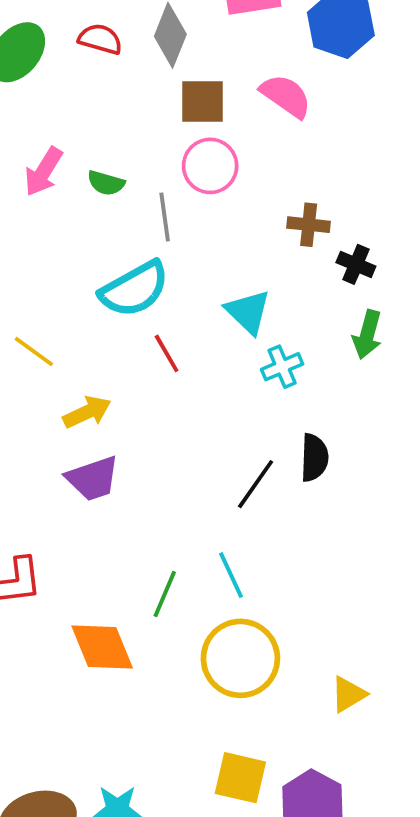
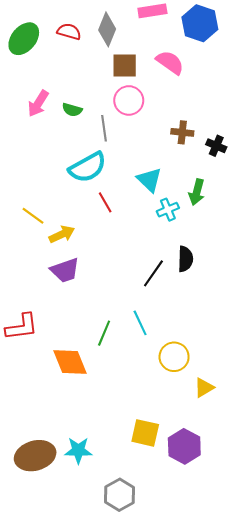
black cross: (356, 264) -> (216, 146), moved
green arrow: (367, 335) -> (197, 192), moved
yellow line: (34, 352) -> (33, 216), moved
yellow circle: (240, 658) -> (174, 357), moved, size x0.7

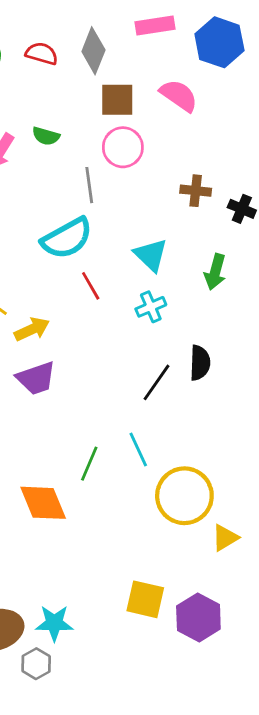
green semicircle: (72, 110) -> (46, 136), moved
cyan cross: (168, 210) -> (151, 307), moved
yellow circle: (174, 357) -> (184, 496), size x1.4
gray hexagon: (119, 495) -> (36, 664), moved, size x0.7

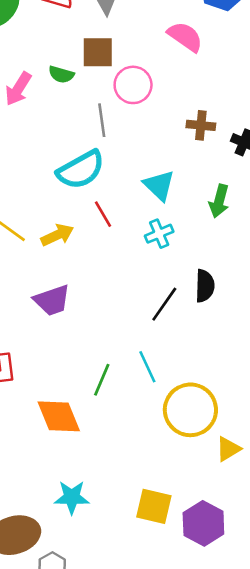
brown square: (117, 100) -> (98, 52), moved
yellow arrow: (32, 329) -> (57, 235), moved
cyan star: (54, 623) -> (72, 497), moved

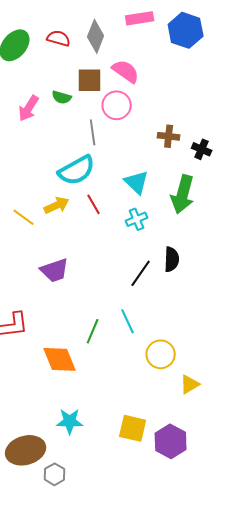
pink semicircle: (185, 37) -> (126, 71), moved
green arrow: (219, 201) -> (183, 194), size x1.5
yellow arrow: (57, 235) -> (57, 205), moved
yellow circle: (190, 410) -> (161, 354), size x0.7

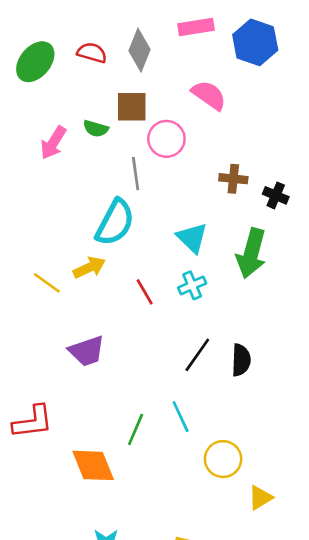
pink semicircle: (126, 71) -> (209, 95), moved
cyan semicircle: (77, 170) -> (115, 222), turned -33
red line: (94, 204) -> (145, 292), moved
black semicircle: (172, 259) -> (241, 360), moved

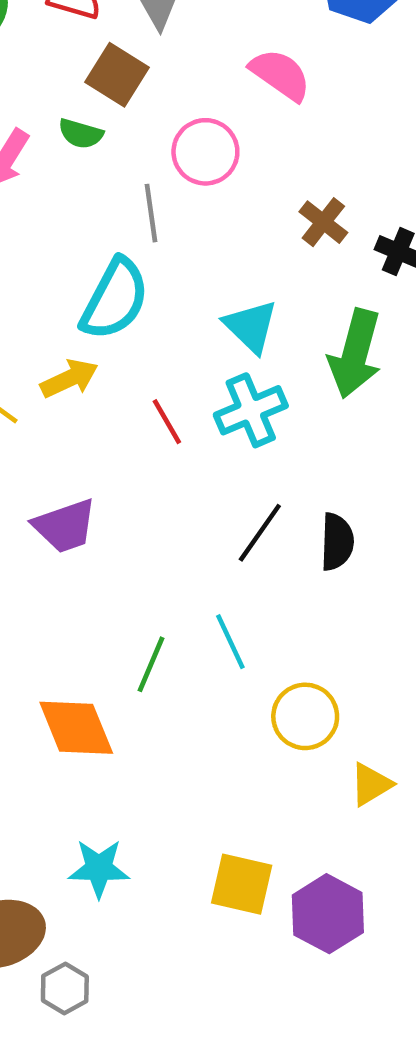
brown square: (132, 107) -> (117, 75), moved, turned 32
brown cross: (233, 179) -> (323, 222), turned 32
cyan cross: (192, 285) -> (251, 410), size x1.4

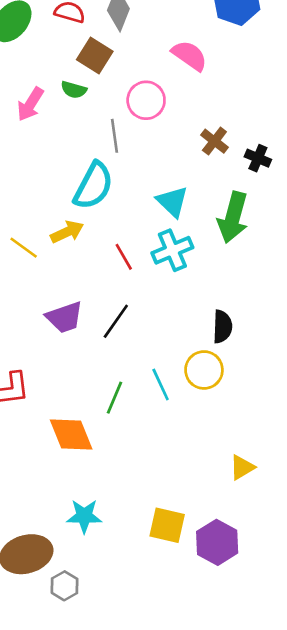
black line: (260, 533) -> (116, 321), moved
yellow circle: (305, 716) -> (204, 370), moved

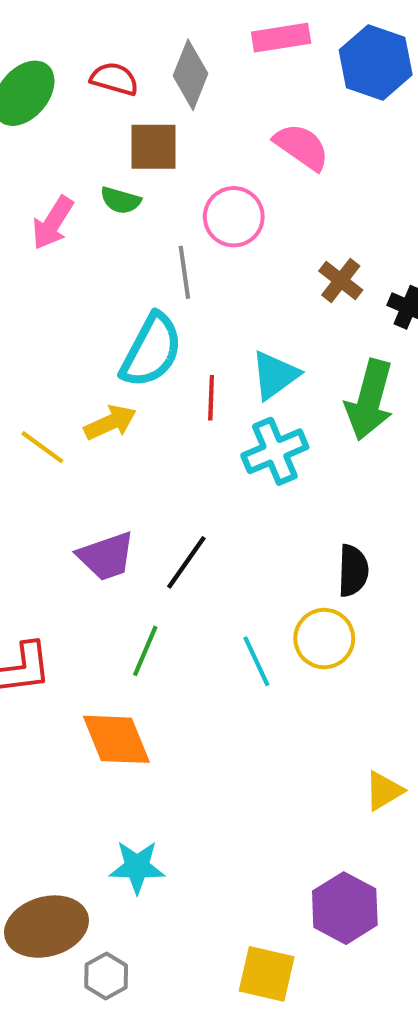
brown square: (95, 56) -> (153, 147), turned -32
cyan triangle: (172, 202) -> (275, 375), turned 40
red line: (124, 257) -> (211, 398), moved, turned 32
green line: (114, 398) -> (145, 651), moved
yellow square: (167, 525) -> (267, 974), moved

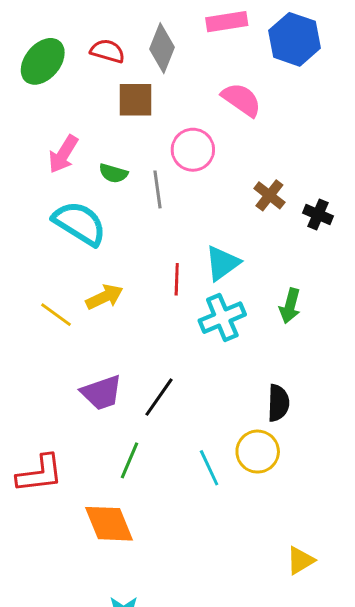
green semicircle: (121, 200) -> (113, 173), moved
cyan semicircle: (151, 350) -> (80, 223), moved, turned -86
green arrow: (370, 400) -> (290, 306), moved, size x0.6

